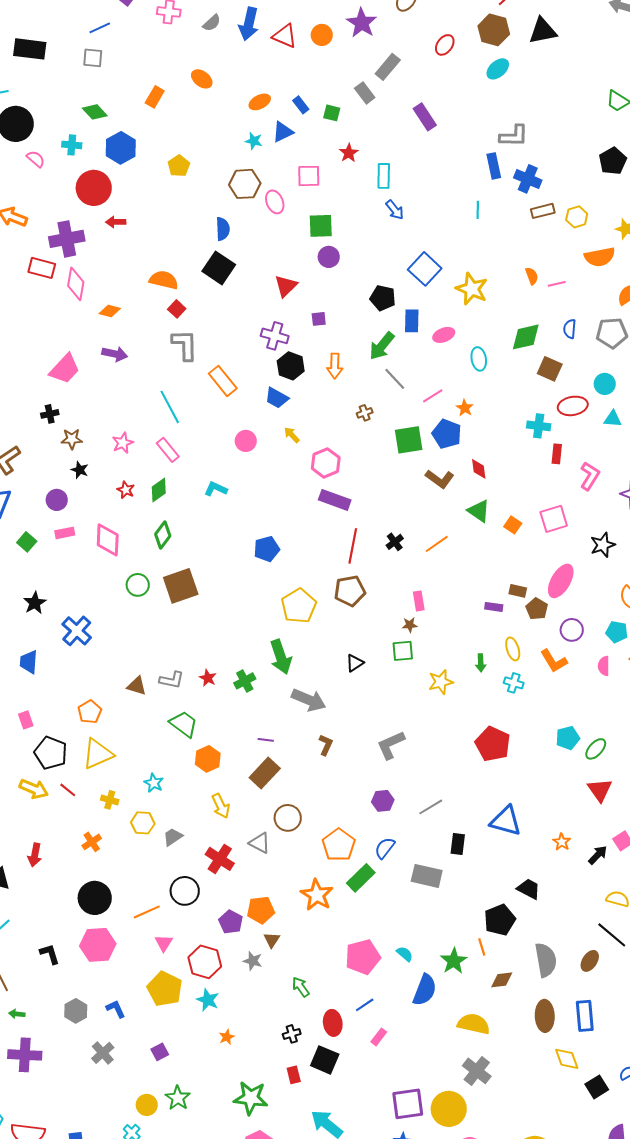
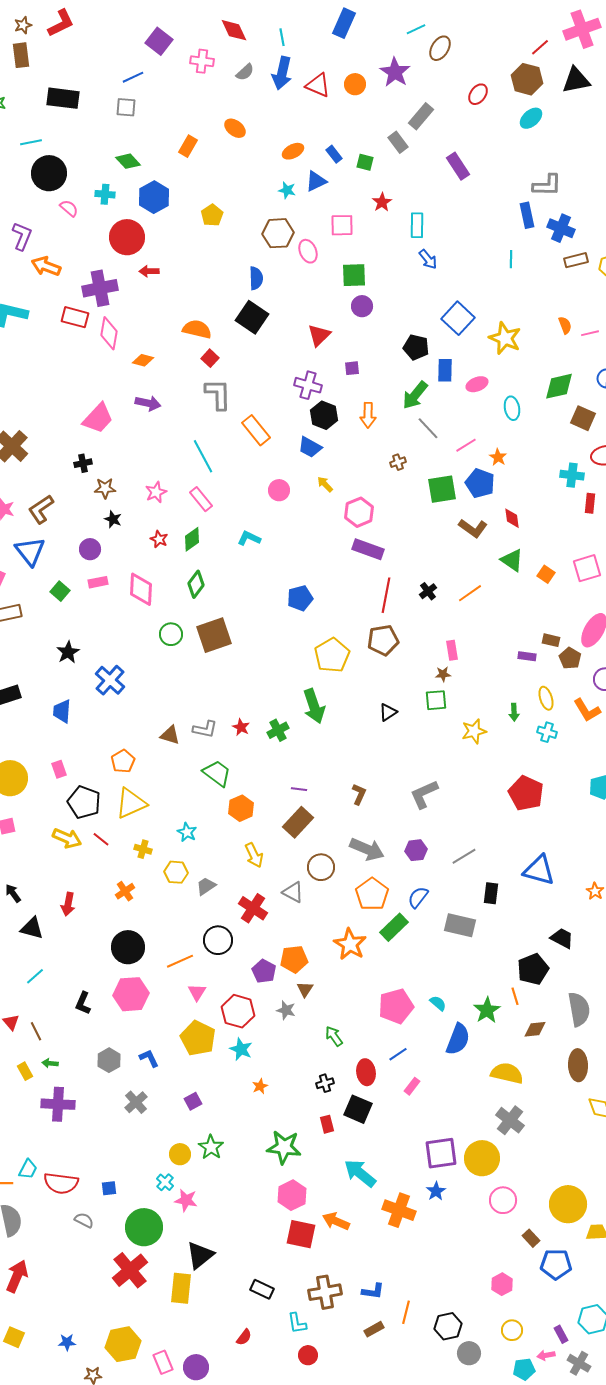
gray arrow: (309, 700) -> (367, 849), moved
black L-shape: (50, 954) -> (83, 1003), turned -140

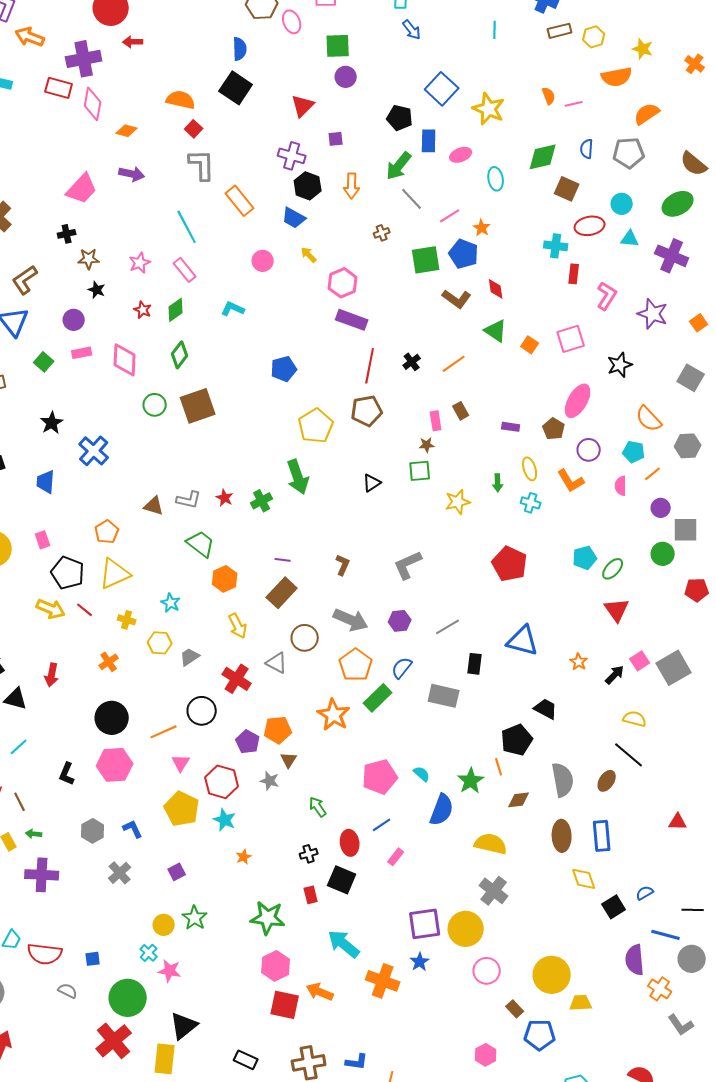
brown rectangle: (551, 640) -> (461, 411), moved, turned 48

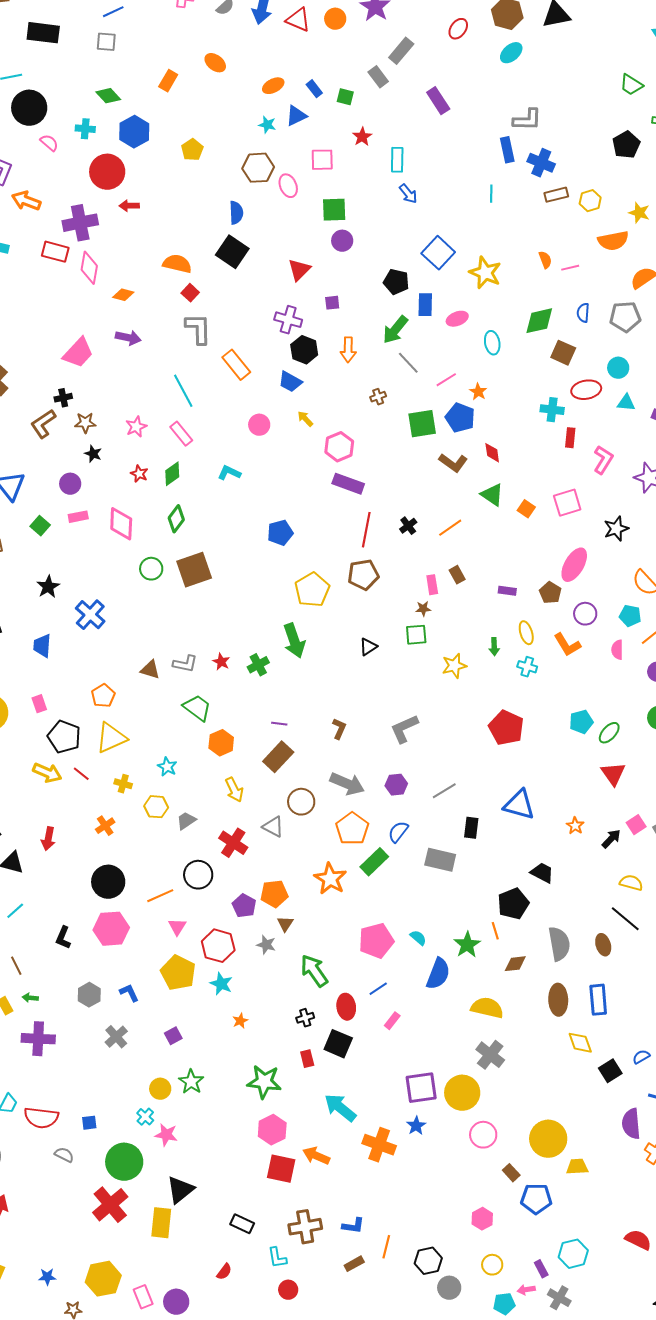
brown L-shape: (25, 280) -> (43, 424), moved
brown ellipse: (607, 781) -> (603, 945), turned -50
green arrow: (318, 807) -> (314, 971), size x1.6

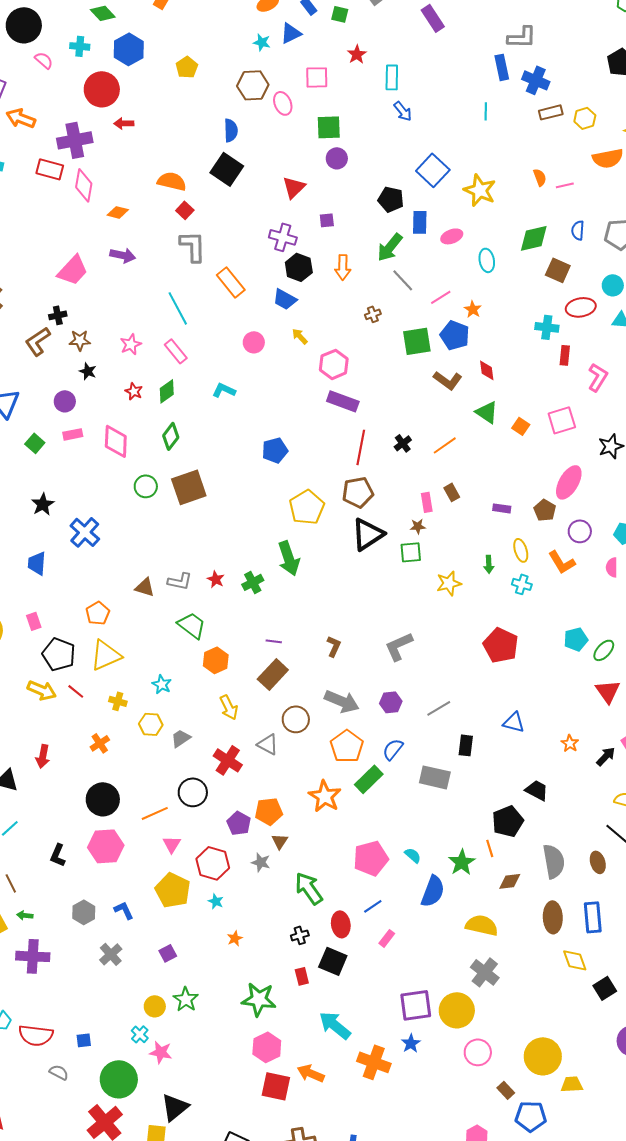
black triangle: (368, 647) -> (368, 534), moved, size x1.8
blue triangle: (519, 805) -> (514, 722), size x0.7
cyan star: (221, 984) -> (216, 901), size x0.7

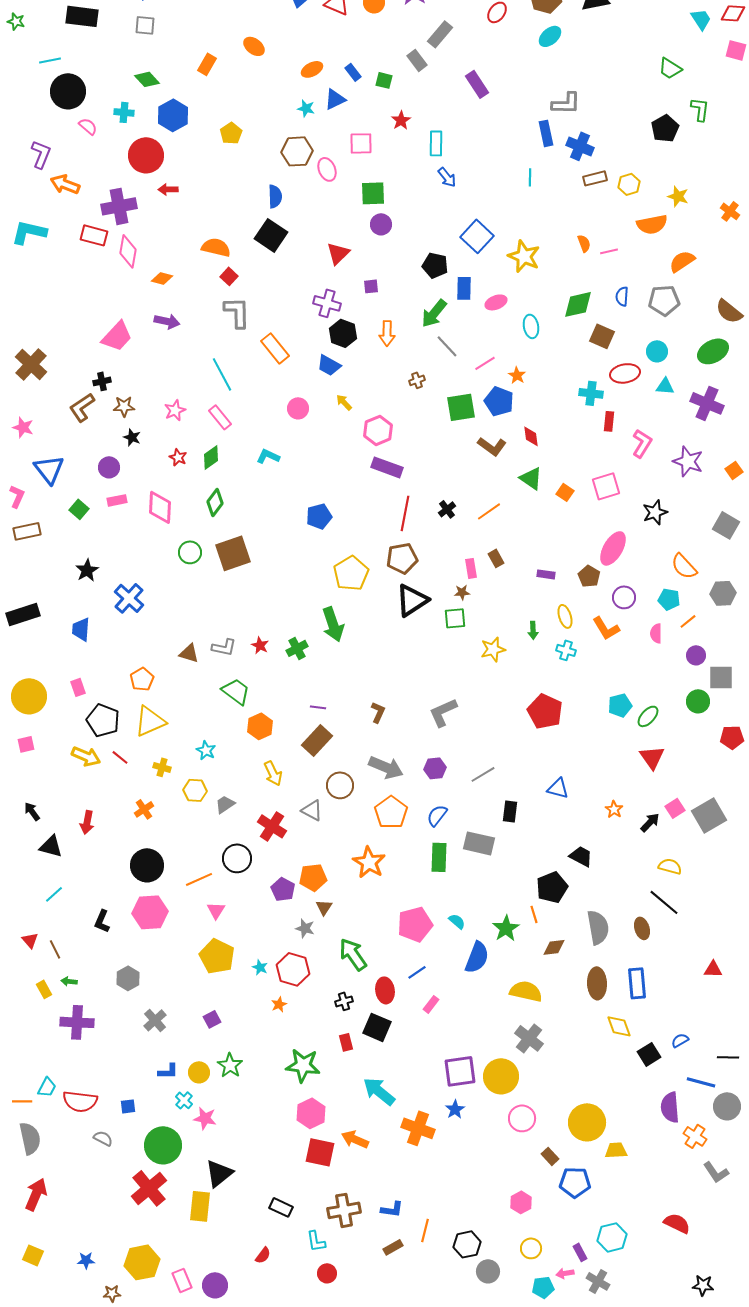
green rectangle: (369, 779) -> (439, 857), moved, turned -44
red hexagon: (213, 863) -> (293, 969), moved
blue L-shape: (124, 910) -> (168, 1071), moved, turned 115

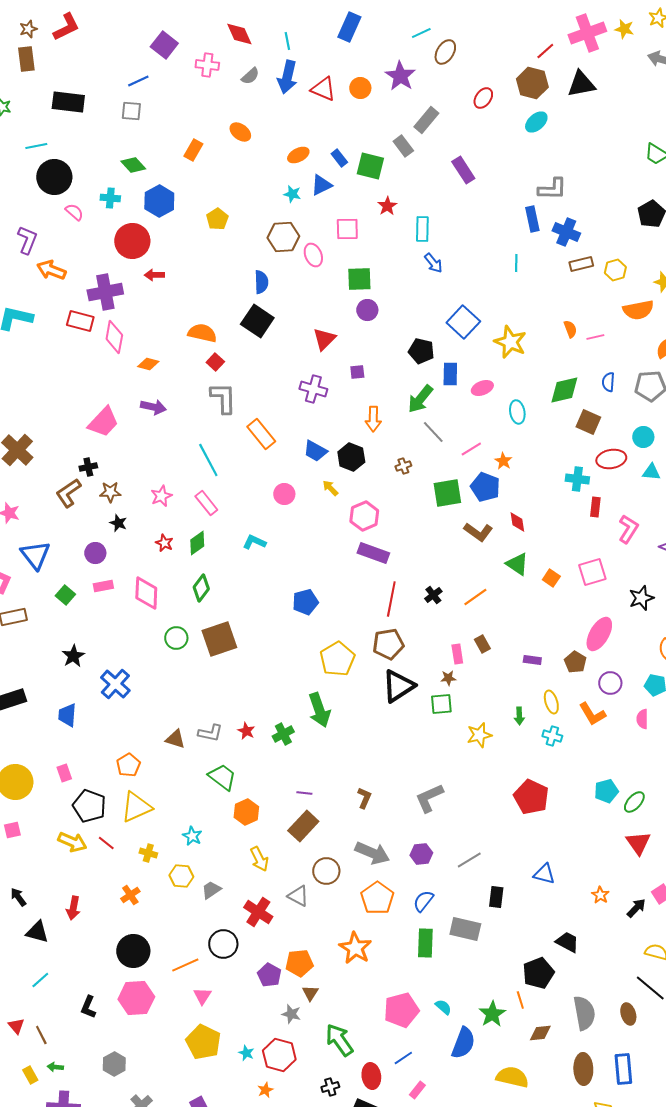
green square: (384, 80) -> (370, 166), size x1.6
black hexagon: (343, 333) -> (351, 457), moved

